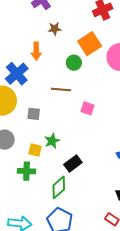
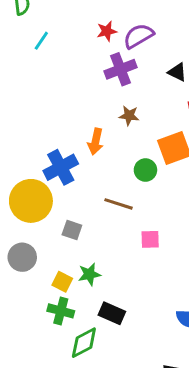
pink square: (87, 108) -> (150, 239), turned -32
black rectangle: (73, 164) -> (112, 313), turned 48
green cross: (27, 171) -> (61, 311), moved

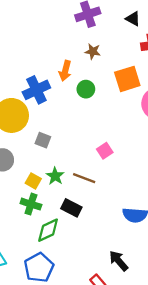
green circle: (145, 170) -> (86, 89), moved
brown line: (119, 204) -> (84, 178), moved
pink square: (150, 239) -> (105, 151), turned -35
green star: (89, 274) -> (55, 176), turned -30

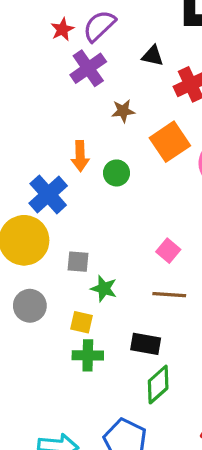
brown star: (93, 51) -> (123, 111), moved
green star: (55, 176) -> (104, 289), moved
brown line: (84, 178) -> (169, 295), moved
green diamond: (48, 230) -> (158, 385), moved

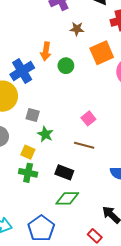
green diamond: (158, 385) -> (67, 198), turned 30

